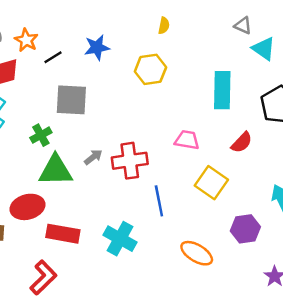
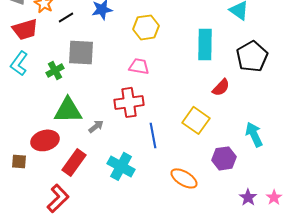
green cross: (41, 135) -> (55, 70), moved
pink trapezoid: (187, 140) -> (139, 66), moved
gray arrow: (93, 157) -> (96, 126), moved
red rectangle: (63, 234) -> (74, 162), turned -64

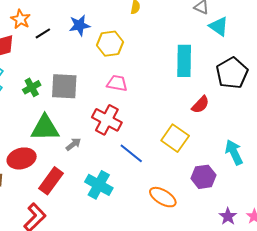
yellow hexagon: (146, 27) -> (110, 44), moved
gray square: (81, 52) -> (64, 86), moved
red cross: (129, 102) -> (107, 120), turned 36
blue line: (153, 135) -> (131, 153), turned -40

